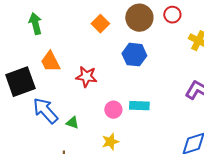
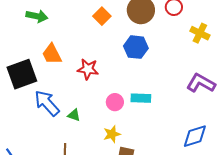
green arrow: (35, 24) -> (37, 16), turned 115

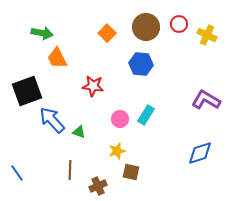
yellow cross: (200, 33) -> (207, 35), moved
orange trapezoid: (52, 54) -> (57, 58), moved
cyan rectangle: (141, 98) -> (146, 115), turned -60

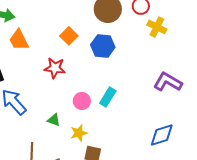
orange square: (107, 33) -> (69, 36), moved
yellow cross: (207, 35) -> (157, 27), moved
green triangle: (79, 132) -> (54, 120), moved

